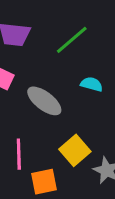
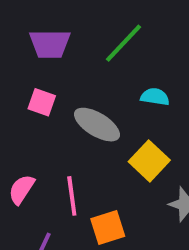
yellow square: (75, 150) -> (149, 161), moved

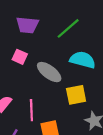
cyan semicircle: (155, 97) -> (83, 60), size x1.6
yellow square: (149, 161) -> (76, 95), turned 30

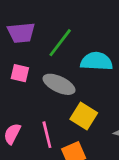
green line: (68, 28) -> (60, 43), moved
yellow square: (76, 95) -> (84, 116), moved, turned -35

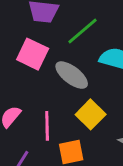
pink square: (20, 73) -> (33, 54), size x1.5

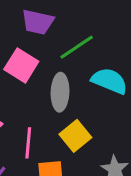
gray ellipse: (72, 75) -> (60, 92), turned 48

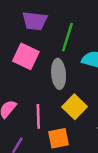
green line: (77, 47) -> (67, 37), turned -32

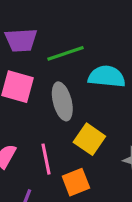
green line: (67, 37) -> (66, 53), turned 64

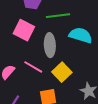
pink line: (46, 159) -> (33, 67), moved, turned -60

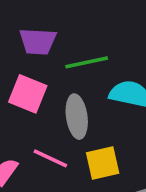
yellow square: (62, 72) -> (103, 163), turned 36

